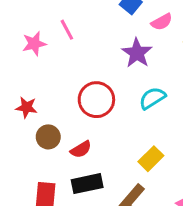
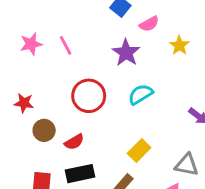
pink line: (67, 30) -> (66, 45), moved

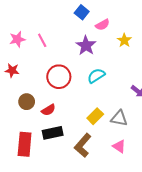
red star: (24, 103) -> (12, 70), moved
gray triangle: (187, 165) -> (119, 118), moved

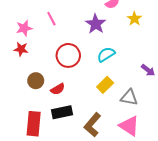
pink star: (17, 39) -> (24, 28), moved
yellow rectangle: (95, 116) -> (105, 85), moved
pink triangle: (119, 146) -> (129, 126), size x1.5

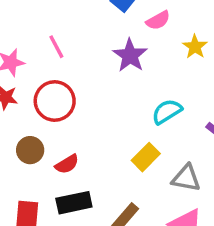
cyan semicircle: (106, 54) -> (167, 112), moved
red circle: (68, 55) -> (55, 101), moved

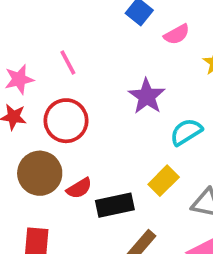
purple star: (130, 55) -> (147, 96), moved
brown circle: (30, 150) -> (40, 173), size x1.5
black rectangle: (74, 203) -> (115, 205), moved

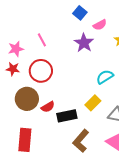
purple star: (147, 96) -> (84, 43), moved

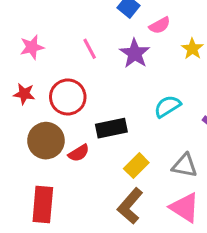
pink line: (42, 40) -> (90, 49), moved
pink star: (16, 49) -> (32, 47), moved
yellow rectangle: (93, 103) -> (136, 166), moved
black rectangle: (67, 116) -> (111, 128), moved

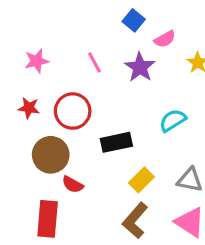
red semicircle: (79, 153) -> (73, 185), moved, turned 60

